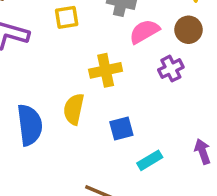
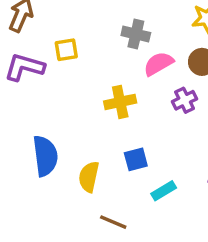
yellow square: (67, 17) -> (66, 50), moved
yellow semicircle: (74, 109) -> (89, 177), moved

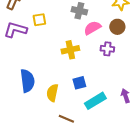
purple cross: (185, 100) -> (107, 49), turned 32
cyan rectangle: (164, 191) -> (95, 101), size x1.5

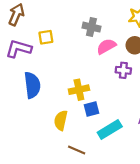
yellow cross: (70, 50) -> (79, 90), moved
blue semicircle: (27, 81) -> (32, 85), moved

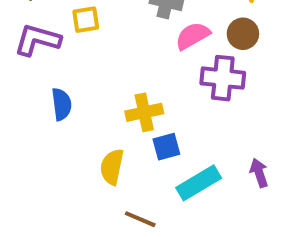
purple cross: (123, 70) -> (223, 78), size x1.5
blue semicircle: (32, 85) -> (62, 104), size x0.7

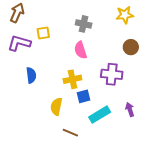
brown circle: (243, 34) -> (131, 47), moved
pink semicircle: (193, 36) -> (80, 50), moved, turned -78
purple cross: (223, 78) -> (112, 74), moved

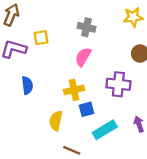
pink semicircle: (80, 50) -> (83, 57), turned 48

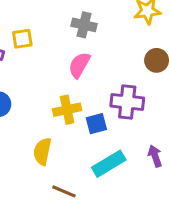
blue square: (87, 109) -> (96, 124), moved

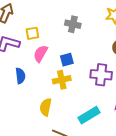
pink semicircle: (79, 65) -> (41, 54), moved
blue square: (96, 124) -> (67, 60), moved

